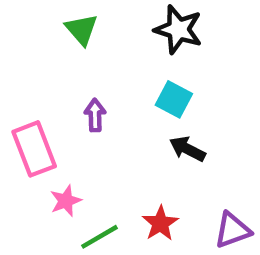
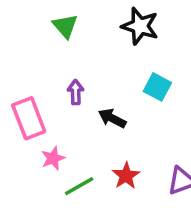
cyan square: (174, 99) -> (157, 87), moved
black arrow: (187, 149) -> (112, 118), moved

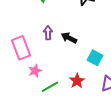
cyan square: (157, 87) -> (95, 58), moved
black arrow: (112, 118) -> (69, 38), moved

